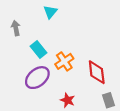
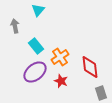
cyan triangle: (50, 12) -> (38, 10), moved
red star: (68, 100) -> (61, 81), moved

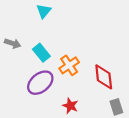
gray arrow: (15, 26) -> (13, 43), moved, turned 120
red star: (61, 81) -> (70, 106), moved

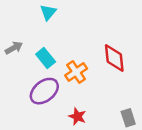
gray arrow: (13, 43) -> (14, 48), turned -49
red diamond: (104, 77) -> (114, 58), moved

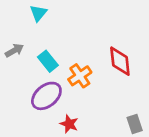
cyan triangle: (48, 12) -> (38, 13), moved
red star: (77, 116) -> (69, 124), moved

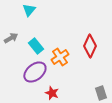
red diamond: (120, 61) -> (90, 46), turned 30

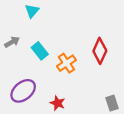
purple ellipse: (35, 72) -> (23, 91), moved

